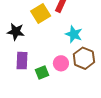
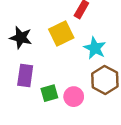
yellow square: (41, 13) -> (61, 33), moved
pink circle: (61, 63) -> (74, 97), moved

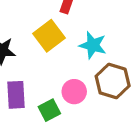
pink circle: (74, 97) -> (74, 92), moved

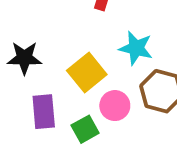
yellow square: (49, 36) -> (87, 73), moved

